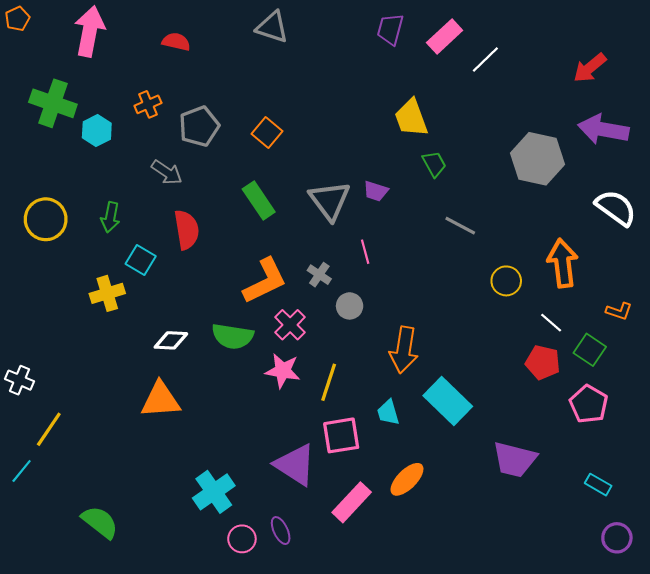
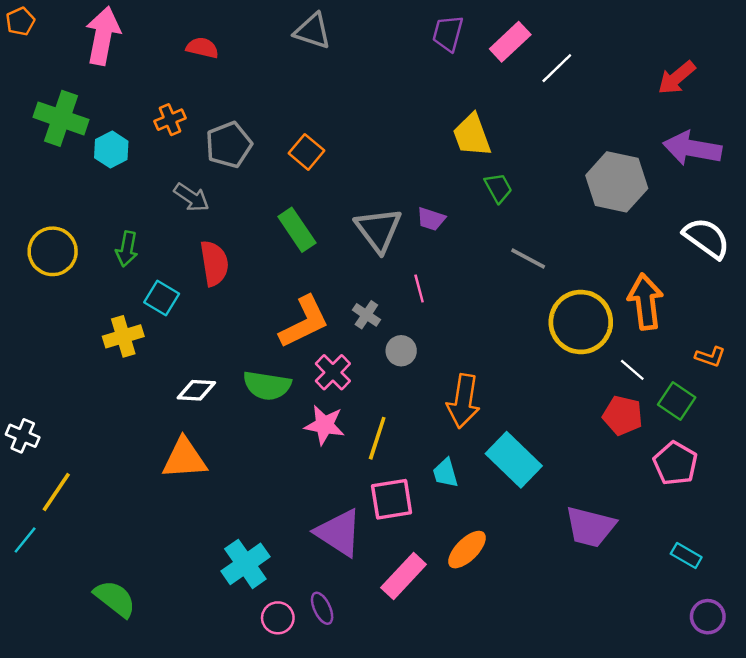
yellow circle: (506, 281) -> (581, 322), size x1.8

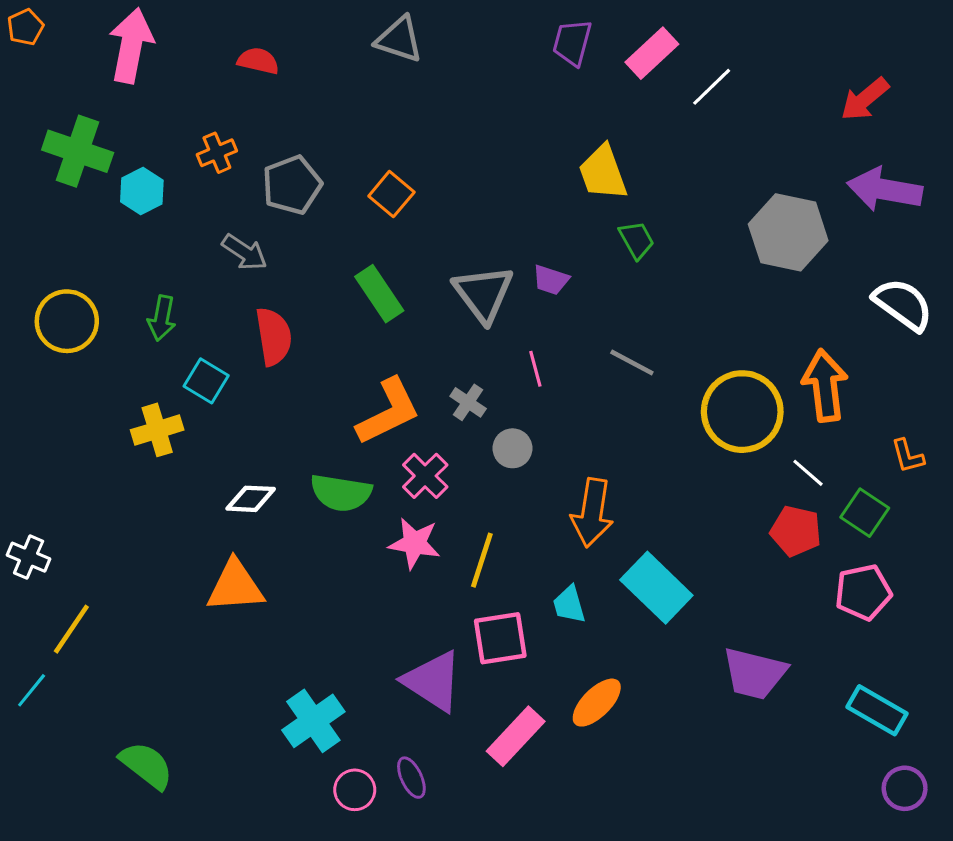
gray line: (528, 259) -> (632, 363), moved
orange L-shape: (710, 357) -> (908, 456), turned 56
pink pentagon: (675, 463) -> (863, 592), turned 30
cyan rectangle: (686, 556) -> (877, 710), size x1.5

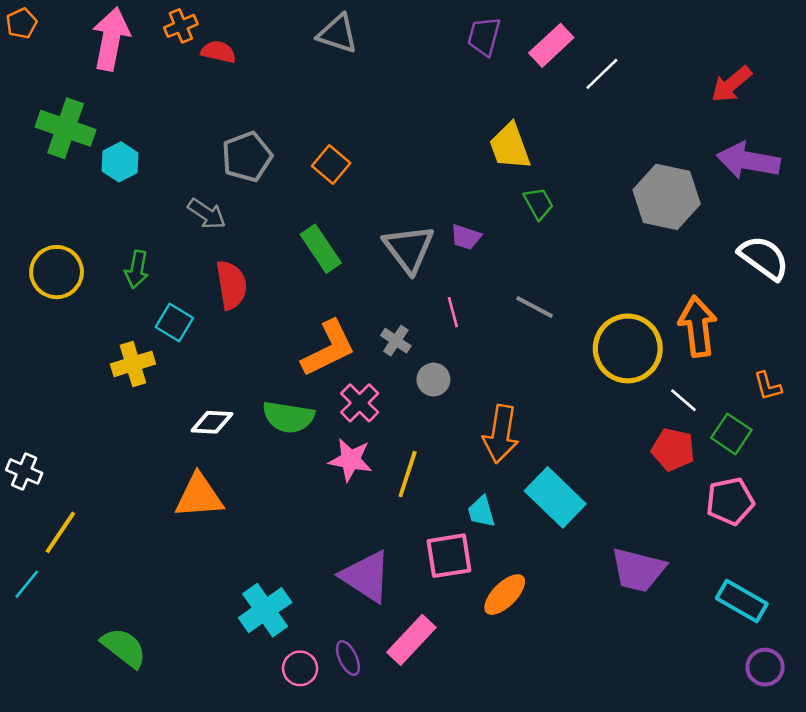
orange cross: (217, 153) -> (181, 26), moved
pink square: (500, 638) -> (449, 556), moved
pink rectangle: (516, 736) -> (411, 640), moved

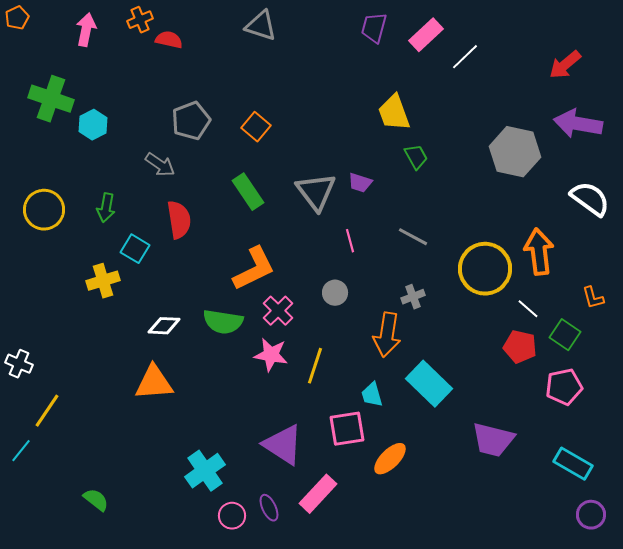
pink arrow: (111, 39) -> (86, 30), size x0.7
gray cross: (396, 341) -> (413, 297), moved, turned 35
green semicircle: (124, 648) -> (96, 500), size x0.7

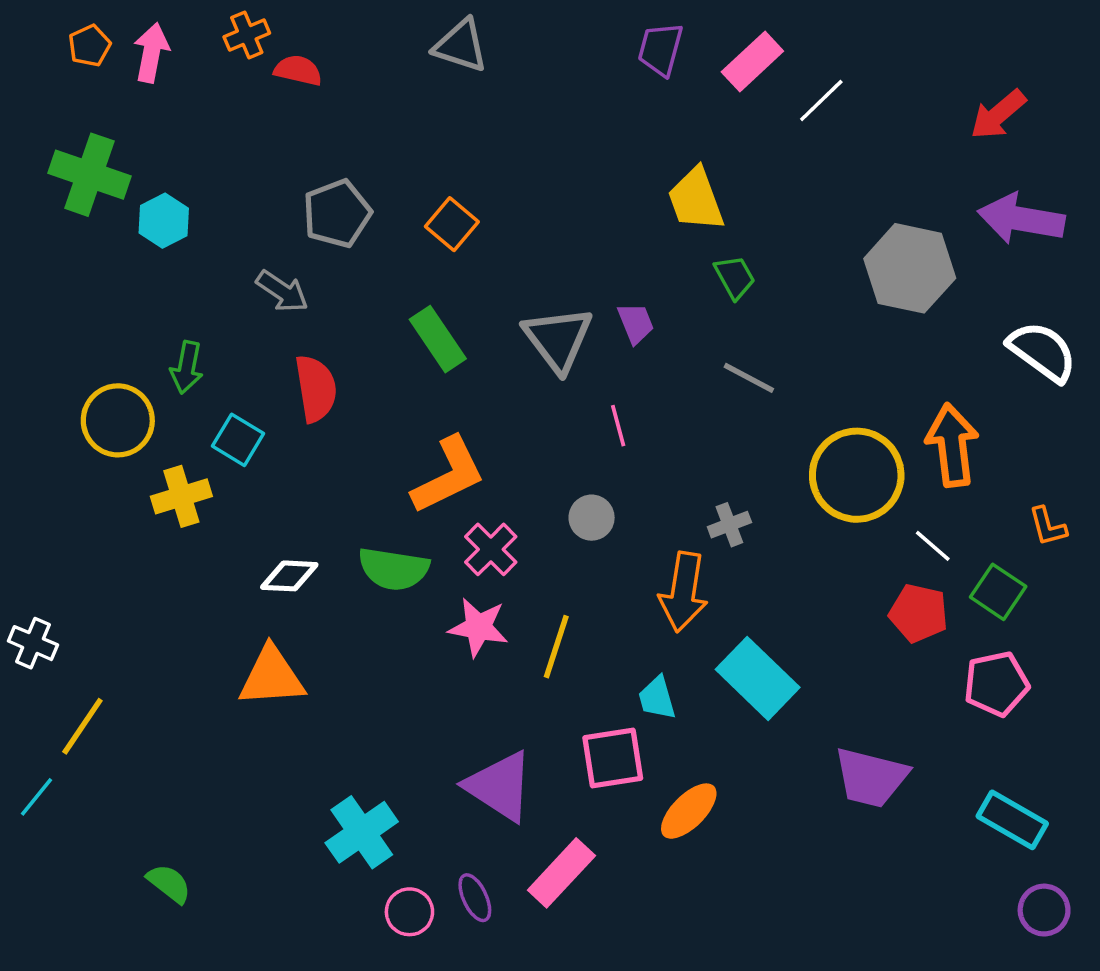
orange pentagon: (17, 18) -> (90, 46), moved
purple trapezoid: (360, 183) -> (636, 323), turned -130
yellow circle: (44, 210) -> (118, 420), moved
gray line: (413, 237) -> (749, 378), moved

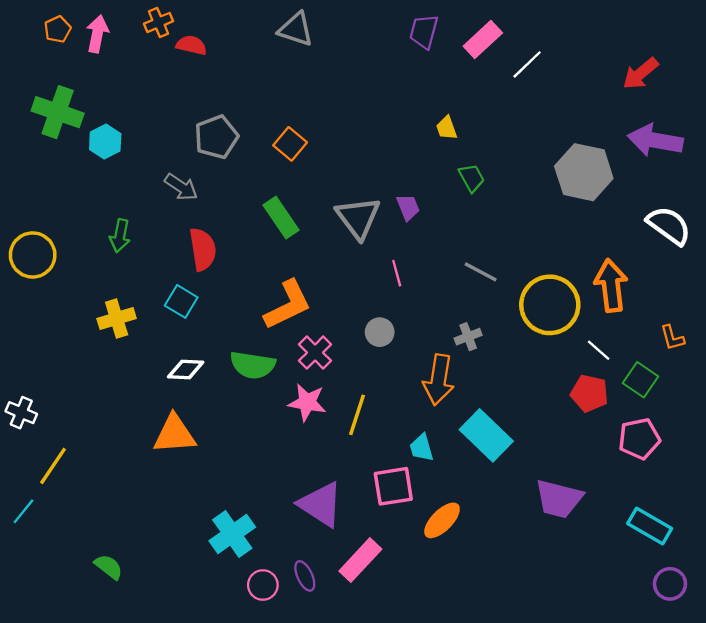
yellow trapezoid: (696, 199) -> (447, 128), size x0.6
gray line: (749, 378) -> (481, 272), moved
yellow circle: (118, 420) -> (33, 255), moved
cyan square: (238, 440) -> (181, 301), moved

